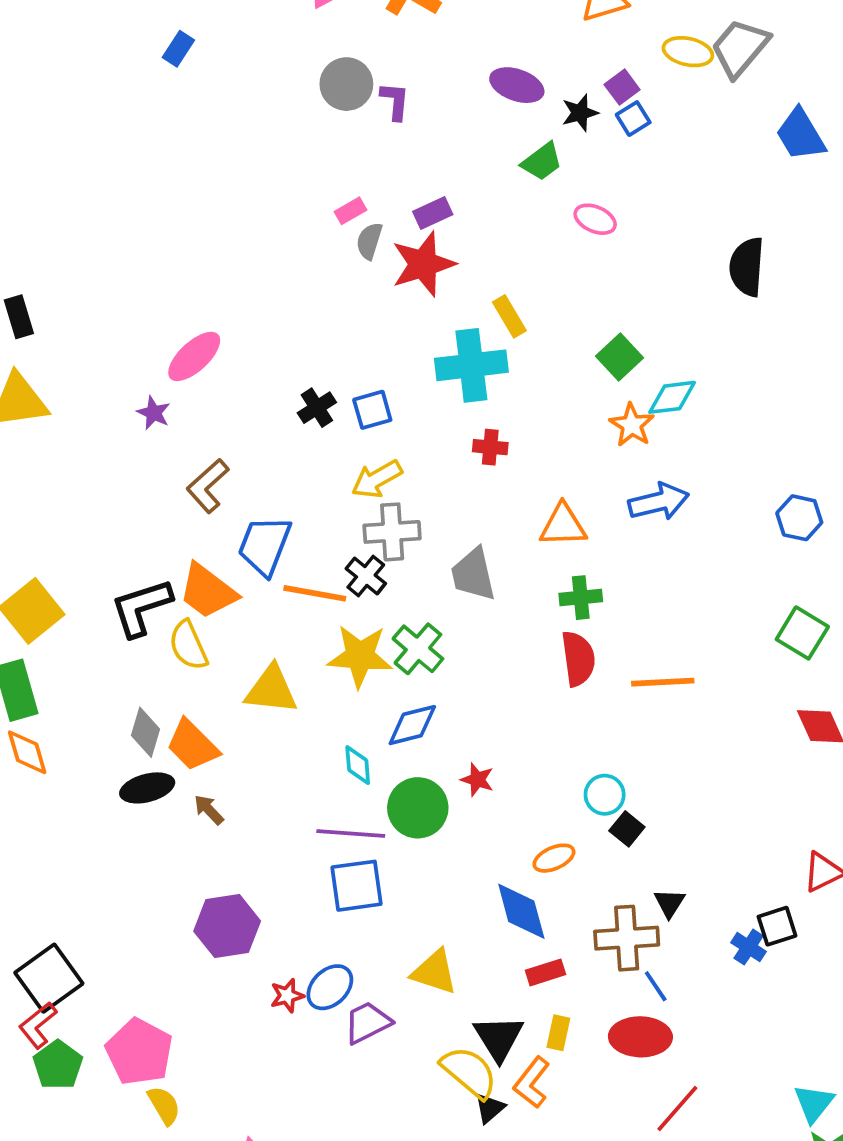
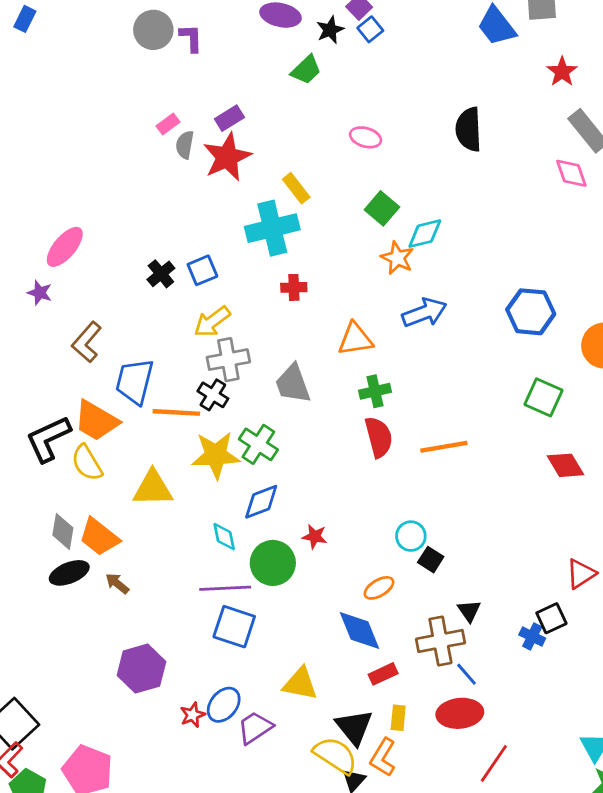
pink ellipse: (595, 219) -> (366, 137), moved
blue hexagon: (799, 518) -> (531, 312), size x1.4
blue square: (356, 886) -> (234, 627), turned 33

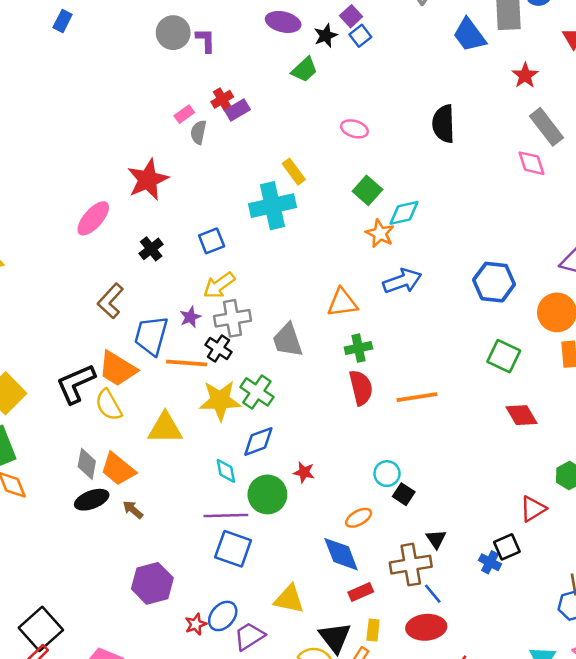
red star: (227, 157) -> (148, 180), moved
black cross: (161, 274) -> (151, 249), moved
red cross: (294, 287) -> (222, 99), moved, turned -30
purple star: (40, 293) -> (190, 317), moved, turned 30

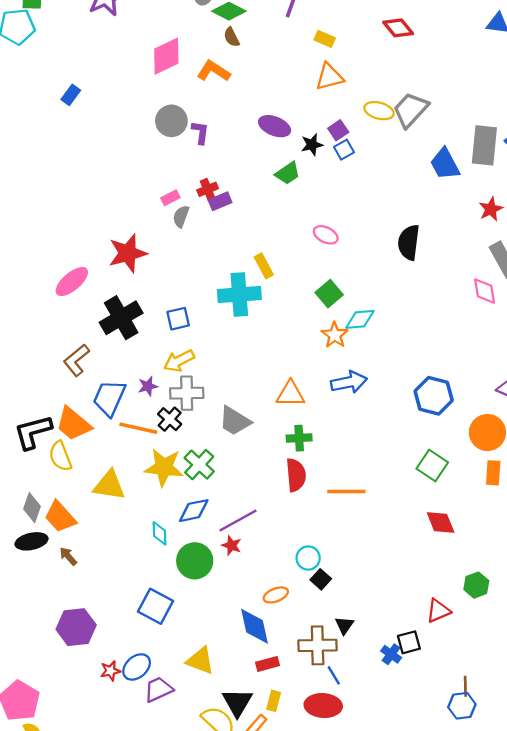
black cross: (151, 249) -> (121, 318), size x1.8
gray trapezoid: (288, 340) -> (235, 421), turned -48
purple line: (226, 516) -> (238, 521), moved, turned -36

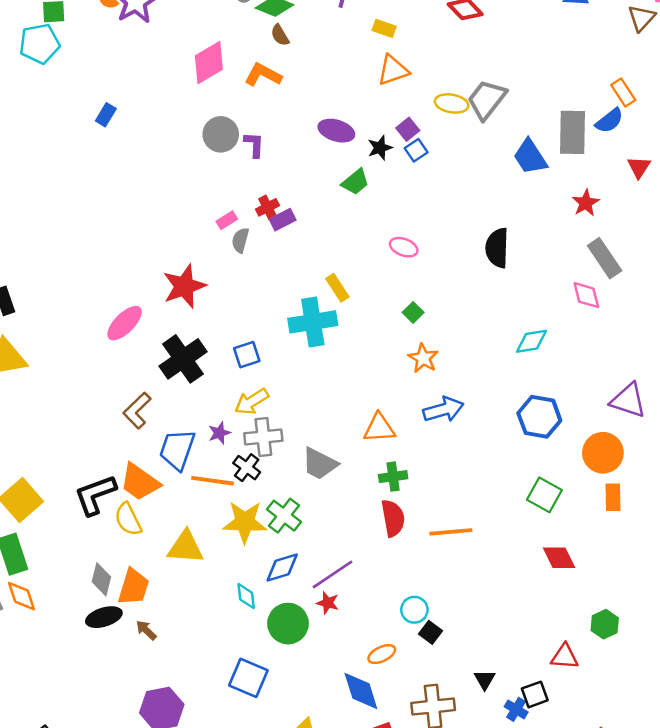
green square: (329, 294) -> (413, 312), size x0.7
cyan diamond: (360, 319) -> (532, 341), moved
orange trapezoid: (60, 517) -> (133, 587), turned -116
red triangle: (438, 611) -> (565, 657), turned 32
black triangle: (344, 625) -> (485, 680), moved

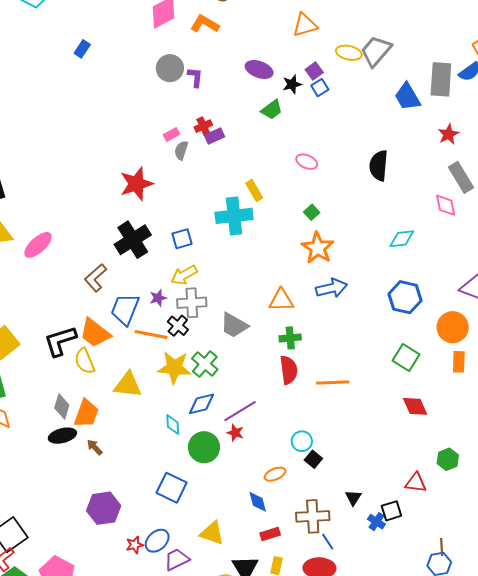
pink ellipse: (125, 323) -> (38, 245), moved
orange star: (423, 358) -> (318, 248), size x1.4
blue diamond: (361, 691) -> (258, 502), size x0.7

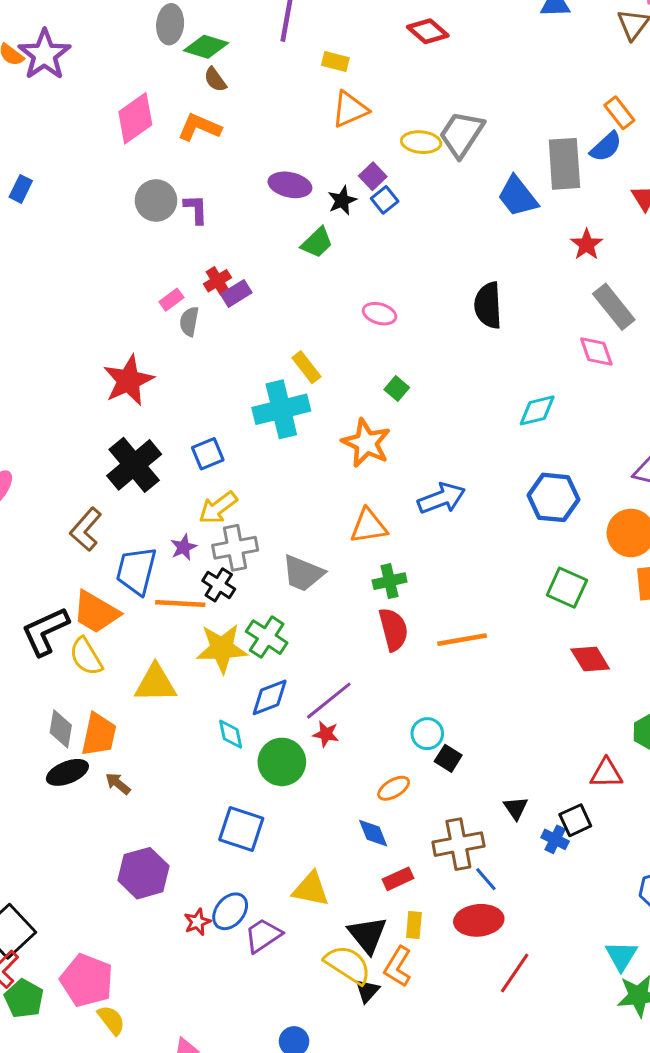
orange star: (318, 248) -> (366, 443), moved

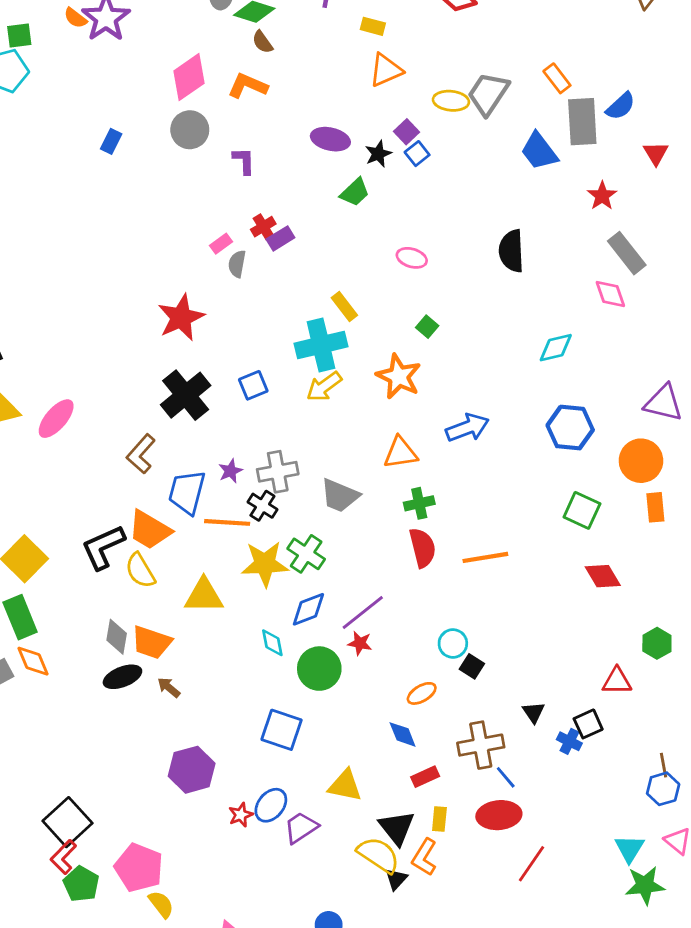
orange rectangle: (619, 113) -> (557, 78), moved
blue rectangle: (21, 189) -> (111, 141), moved
gray circle: (156, 200) -> (190, 130), moved
yellow arrow: (218, 508) -> (324, 387), moved
orange trapezoid: (99, 735) -> (152, 642), turned 96

